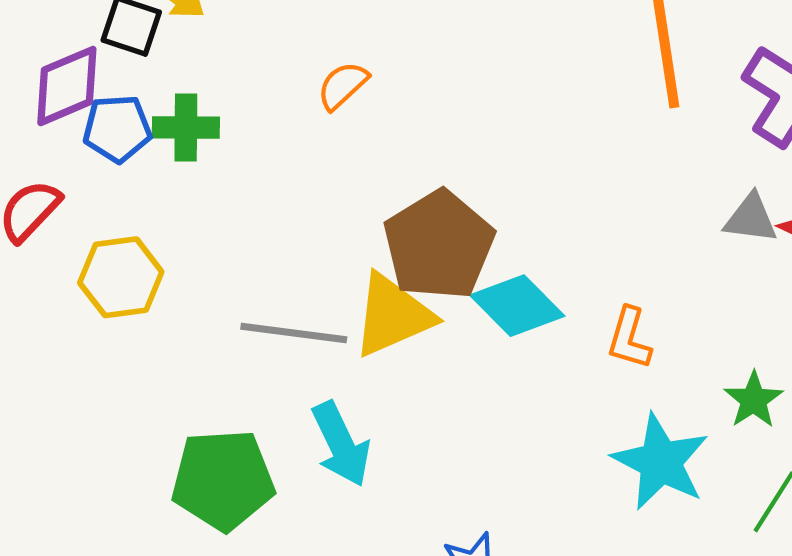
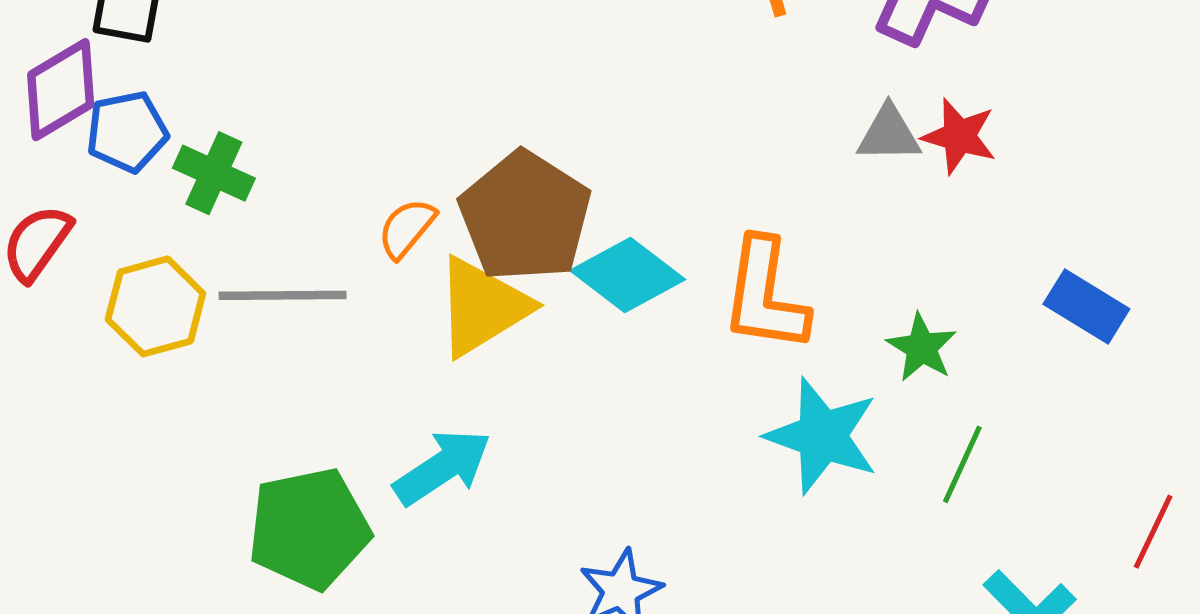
orange semicircle: (343, 86) -> (407, 228), moved
green cross: (186, 127) -> (214, 173), moved, turned 32
gray line: (294, 333) -> (283, 295), moved
orange L-shape: (629, 338) -> (765, 295), size x1.6
cyan arrow: (341, 444) -> (442, 467), turned -90

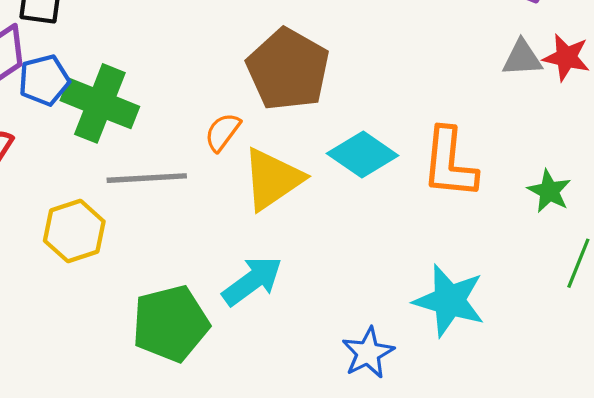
green cross: (214, 173) -> (100, 103), size x1.5
brown pentagon: (525, 216) -> (288, 69), moved
yellow hexagon: (155, 306) -> (74, 231), moved
cyan star: (822, 436) -> (449, 301), moved

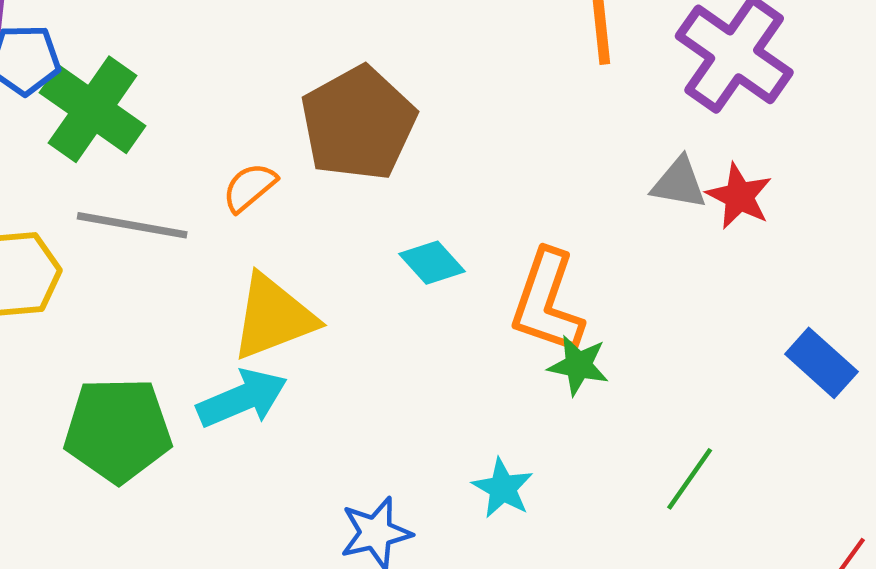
cyan diamond: (363, 155) -> (432, 263), size x0.7
yellow triangle: (272, 179) -> (273, 317), moved
green star: (549, 191) -> (578, 365), moved, turned -30
cyan star: (449, 301) -> (503, 488), size x0.6

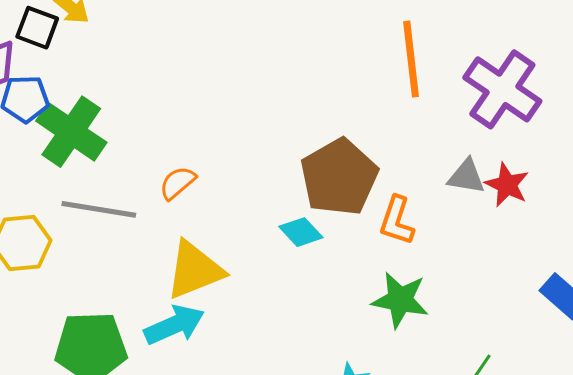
brown pentagon: (358, 123) -> (339, 177), moved
orange L-shape: (547, 302) -> (397, 221), moved, size x0.7
green star: (578, 365) -> (400, 300), size x1.4

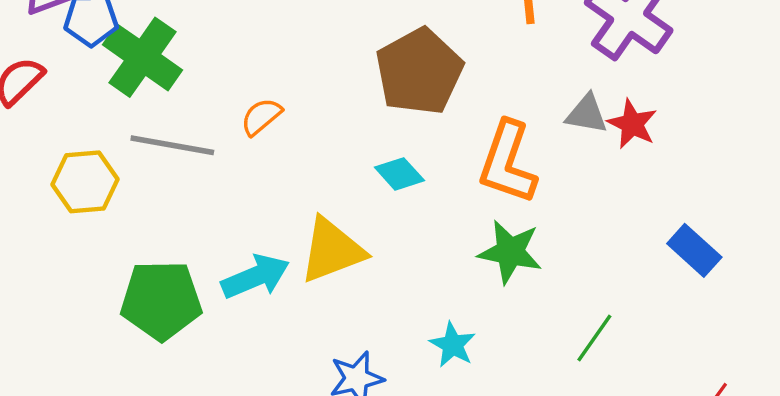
brown pentagon: (339, 177) -> (419, 71), moved
orange L-shape: (397, 221) -> (508, 162), size x1.5
yellow triangle: (195, 270) -> (332, 250), moved

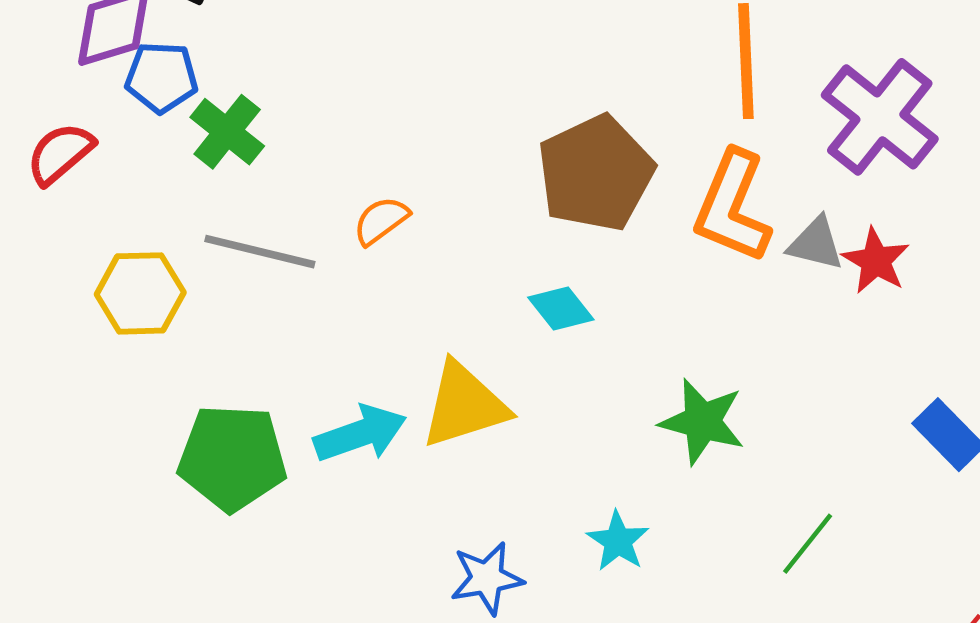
green cross: (142, 57) -> (227, 132), size x0.7
orange L-shape: (508, 162) -> (732, 207), moved

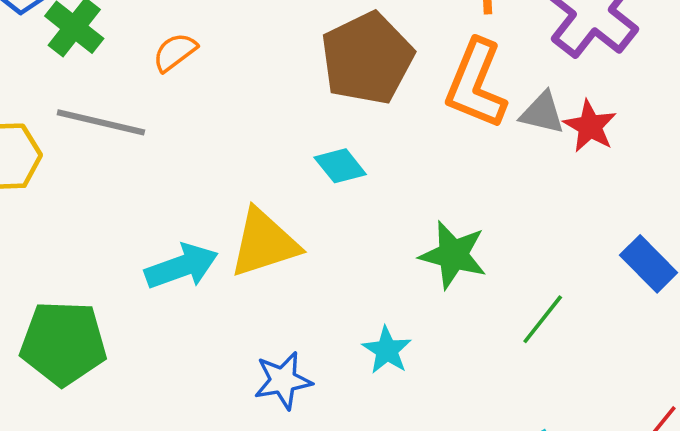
orange semicircle: (381, 221) -> (175, 52), moved
green pentagon: (232, 458) -> (63, 343), moved
green line: (808, 544) -> (543, 319), moved

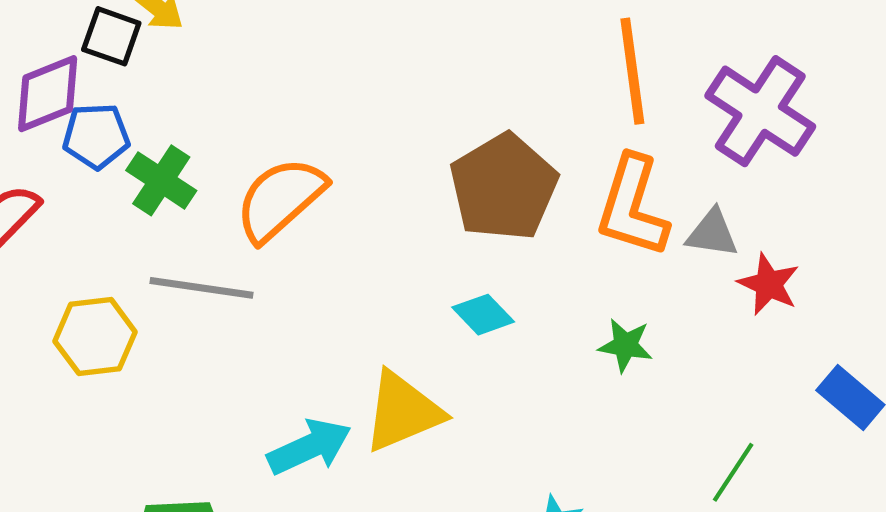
orange semicircle: (175, 52) -> (280, 199), size x1.8
red star: (590, 126) -> (769, 284), moved
green star: (453, 255) -> (625, 345), moved, size x0.7

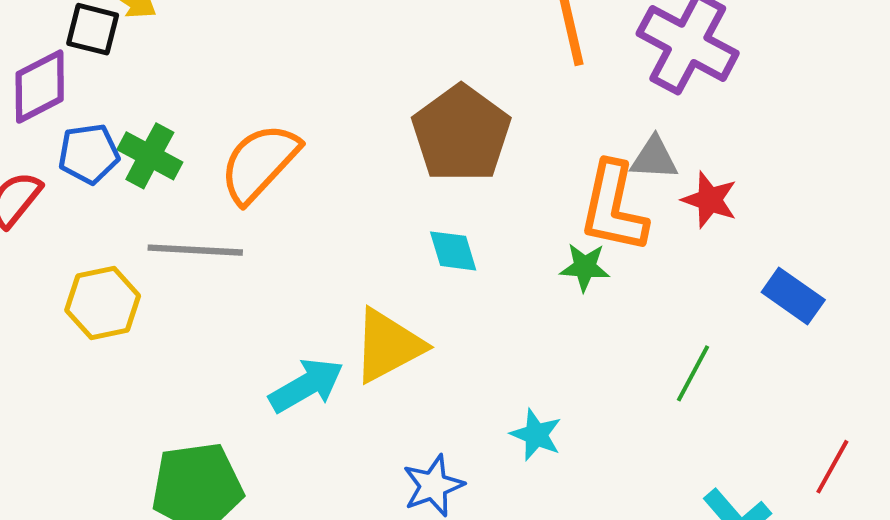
blue pentagon: (96, 136) -> (89, 154), moved
orange L-shape: (632, 206) -> (613, 207), moved
cyan diamond: (483, 315) -> (453, 251), turned 32

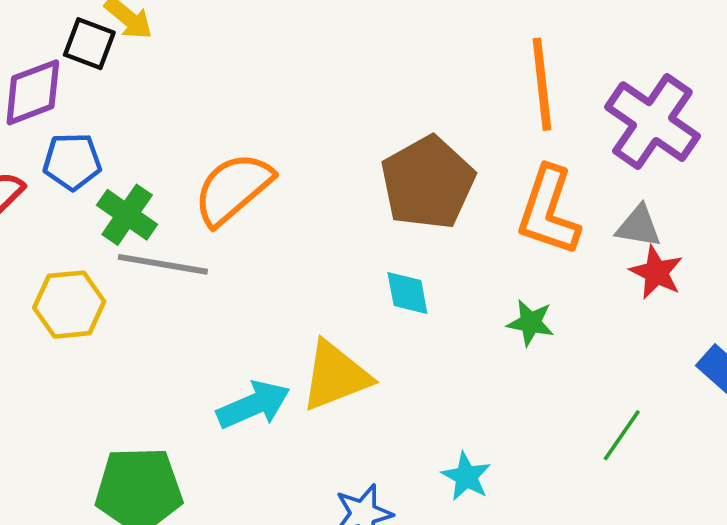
green cross: (150, 156) -> (127, 215), moved
gray triangle: (654, 158) -> (639, 226), moved
orange L-shape: (613, 207) -> (549, 211), moved

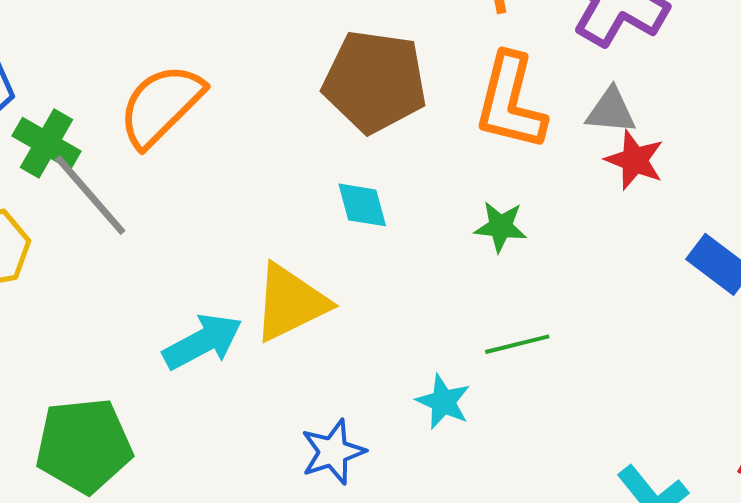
brown pentagon: (428, 183) -> (375, 82), turned -30
gray line: (163, 264) -> (90, 195), turned 44
green line: (622, 435) -> (517, 344), moved, turned 46

